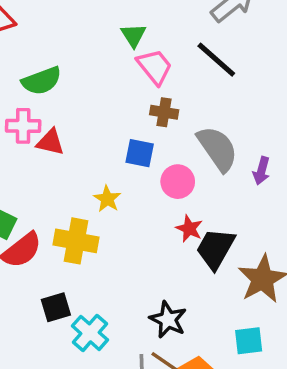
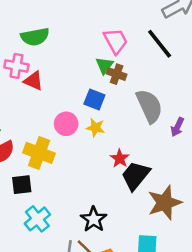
green triangle: (133, 35) -> (104, 65), moved
pink circle: (178, 182) -> (66, 124), moved
yellow star: (107, 199) -> (95, 128), moved, turned -30
black square: (56, 307) -> (22, 185), moved

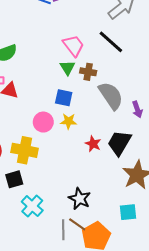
brown cross: (117, 74) -> (88, 72), moved
purple arrow: (177, 127) -> (137, 109), turned -35
black trapezoid: (135, 176) -> (119, 143), moved

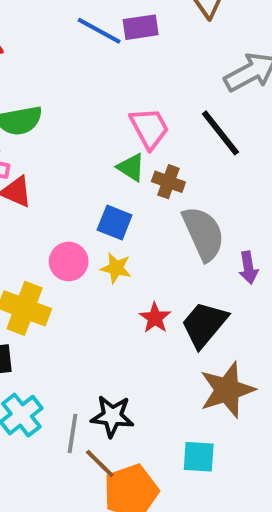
green triangle: (67, 68) -> (131, 167), turned -35
black star: (80, 199) -> (112, 416), turned -30
gray line: (63, 230) -> (72, 433), moved

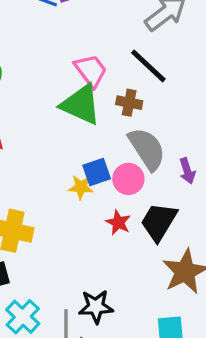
green triangle: (131, 167) -> (81, 104), size x1.8
brown cross: (168, 182) -> (129, 103), moved
blue square: (115, 223) -> (97, 172), moved, turned -32
pink circle: (69, 262) -> (128, 179), moved

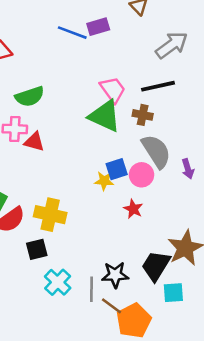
black line: (148, 66) -> (158, 86), turned -56
black trapezoid: (159, 222) -> (156, 266), moved

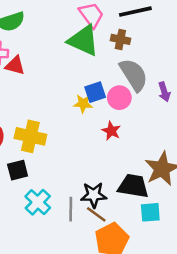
black trapezoid: (156, 266) -> (133, 186), turned 68
brown line: (112, 306) -> (96, 214), moved

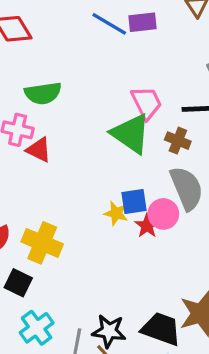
red star: (111, 131) -> (147, 226), moved
black square: (18, 170) -> (18, 283), turned 30

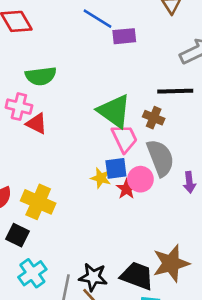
purple rectangle: (142, 22) -> (124, 36), moved
pink trapezoid: (147, 103) -> (124, 138), moved

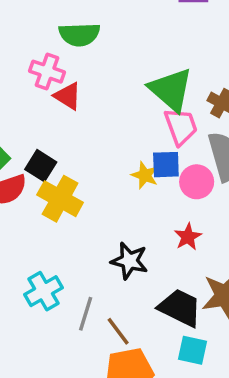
red star: (127, 189) -> (188, 237), moved
black square: (18, 235) -> (41, 166), moved
black star: (93, 277) -> (129, 261), moved

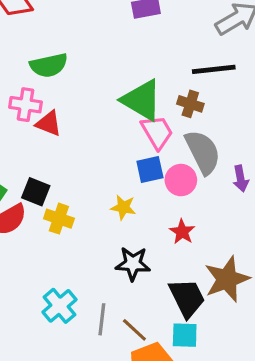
yellow star: (145, 175) -> (123, 207), moved
yellow cross: (60, 199) -> (59, 219), size x0.7
black trapezoid: (180, 308) -> (187, 298), turned 48
cyan square: (193, 350) -> (185, 335), moved

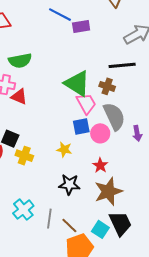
brown star: (227, 279) -> (108, 191), moved
black trapezoid: (187, 298) -> (120, 223), moved
cyan square: (185, 335) -> (100, 229), turned 30

